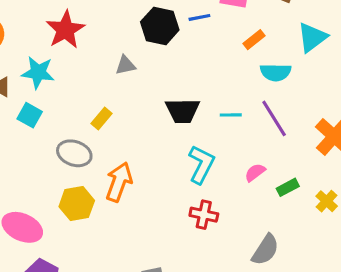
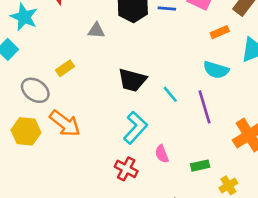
orange rectangle: (254, 40) -> (220, 32), moved
cyan line: (231, 115) -> (170, 94), turned 36
pink semicircle: (255, 172) -> (162, 154), moved, turned -90
orange arrow: (119, 182) -> (65, 123), turned 92

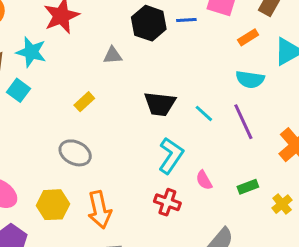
gray ellipse: (35, 90) -> (75, 153), moved
orange arrow: (65, 123) -> (100, 210), moved, turned 48
yellow hexagon: (26, 131) -> (53, 205), moved

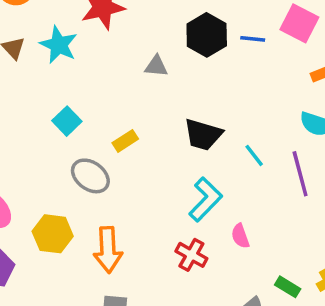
cyan square: (18, 90) -> (67, 121), moved
yellow rectangle: (84, 102) -> (125, 141), moved
green rectangle: (248, 187) -> (288, 287), moved, turned 42

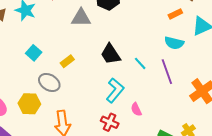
gray triangle: (156, 66) -> (81, 18), size x1.5
black trapezoid: (203, 135) -> (111, 54), turned 45
yellow hexagon: (53, 234) -> (29, 104), moved

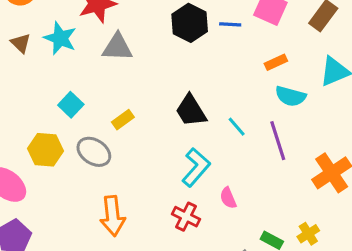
orange rectangle: (175, 14) -> (276, 62), moved
gray triangle: (81, 18) -> (117, 47), moved
yellow hexagon: (29, 104) -> (46, 150), moved

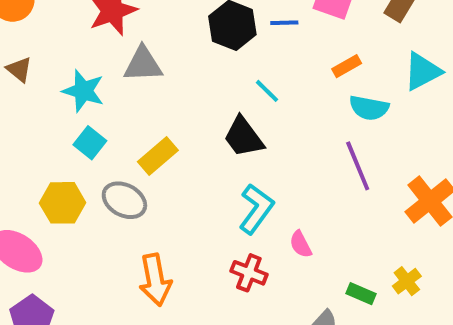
cyan star: (60, 38) -> (83, 91), moved
yellow rectangle: (123, 120) -> (158, 156), size x1.4
cyan line: (237, 127) -> (267, 91), moved

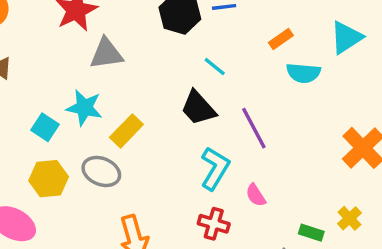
cyan star: (83, 91) -> (84, 108), moved
cyan square: (90, 143) -> (45, 127), moved
purple line: (358, 166) -> (254, 128), moved

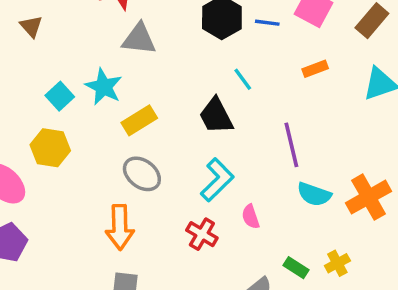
cyan semicircle: (303, 73) -> (314, 194), moved
purple line: (254, 128) -> (291, 145), moved
gray ellipse: (101, 171) -> (142, 174), moved

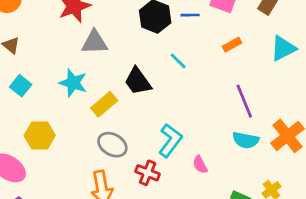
cyan square: (60, 96) -> (21, 86), moved
black trapezoid: (216, 116) -> (138, 81), moved
purple line: (291, 145) -> (244, 101), moved
red cross: (202, 234) -> (148, 173), moved

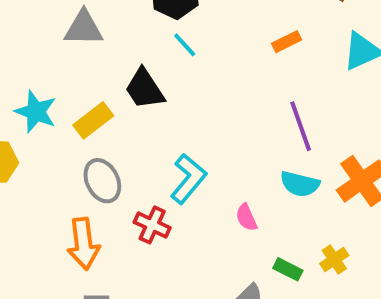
cyan line: (178, 61) -> (185, 45), moved
cyan star: (73, 83) -> (36, 112), moved
gray ellipse: (112, 145) -> (102, 181), turned 32
pink semicircle: (200, 165) -> (246, 217), moved

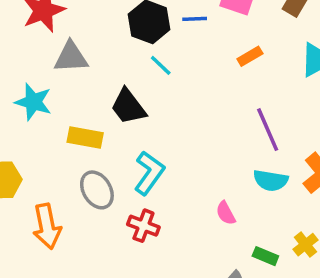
cyan star: (36, 112) -> (33, 102), moved
yellow rectangle: (93, 120) -> (85, 138), turned 52
cyan L-shape: (188, 179) -> (149, 173), moved
orange arrow: (83, 244) -> (47, 226), moved

